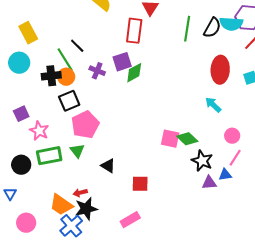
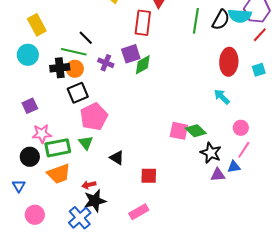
green line: (65, 60) -> (74, 52), turned -45
pink star: (39, 131) -> (42, 134), moved, turned -30
orange trapezoid: (61, 205) -> (59, 174), moved, turned -55

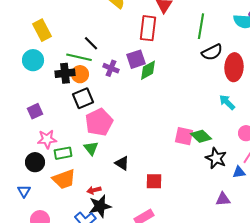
black semicircle: (221, 20) -> (212, 52), moved, turned 35
green rectangle: (58, 148) -> (63, 153), size x0.7
purple triangle: (218, 175) -> (223, 199), moved

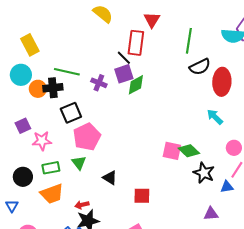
black line: (91, 43) -> (124, 58), moved
orange circle: (80, 74) -> (38, 89), moved
pink star: (47, 139) -> (42, 141), moved

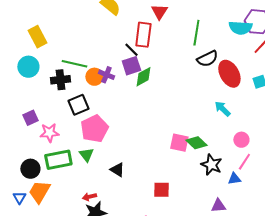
red ellipse: (222, 82) -> (229, 74), turned -32
orange circle: (38, 89) -> (94, 77), moved
green rectangle: (51, 168) -> (58, 160), size x1.5
orange trapezoid: (52, 194) -> (39, 192), moved, turned 140
red square: (142, 196) -> (161, 190), moved

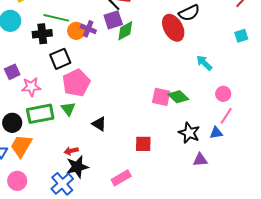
red ellipse: (229, 74) -> (173, 28), moved
black star: (211, 165) -> (189, 133), moved

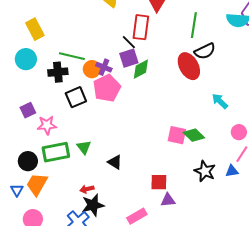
pink pentagon: (76, 83) -> (107, 88), moved
purple triangle: (200, 160) -> (168, 200), moved

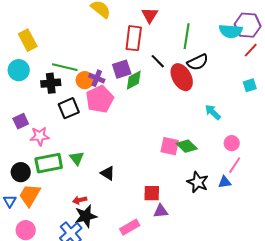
black line: (129, 42) -> (158, 61), moved

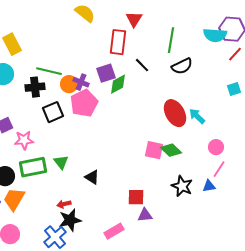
red ellipse: (182, 77) -> (175, 113), moved

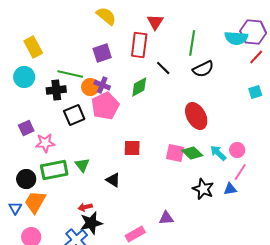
purple square: (106, 73) -> (102, 53), moved
cyan arrow: (197, 116) -> (218, 153), moved
red square: (136, 197) -> (132, 148), moved

